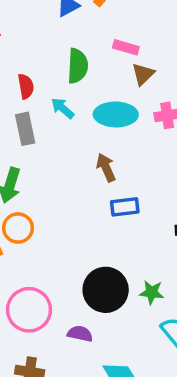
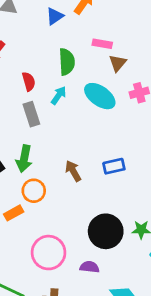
cyan arrow: (63, 108) -> (59, 95), turned 90
cyan ellipse: (116, 114) -> (100, 96), turned 40
brown arrow: (106, 167) -> (73, 171), moved

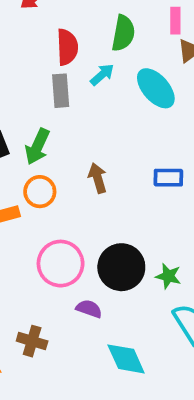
pink rectangle: (102, 44) -> (175, 21), turned 66
red semicircle: (29, 81) -> (67, 47), size x1.4
blue rectangle: (114, 166) -> (168, 178), moved
pink circle: (49, 253) -> (61, 264), moved

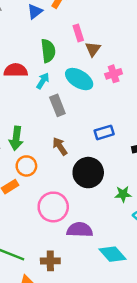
red semicircle: (67, 47) -> (16, 70), turned -70
gray rectangle: (61, 91) -> (57, 105), moved
black circle: (121, 267) -> (88, 173), moved
purple semicircle: (89, 309) -> (80, 230), size x1.5

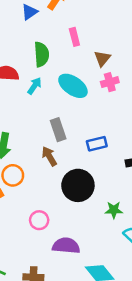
brown triangle: (93, 49) -> (102, 58), moved
gray rectangle: (57, 105) -> (58, 130), moved
pink circle: (53, 207) -> (39, 220), size x0.6

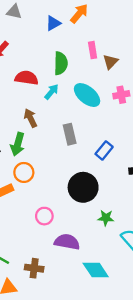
brown triangle: (102, 58) -> (110, 62), moved
blue rectangle: (97, 144) -> (104, 150), turned -42
brown arrow: (49, 156) -> (30, 118), moved
green star: (114, 210) -> (106, 218), moved

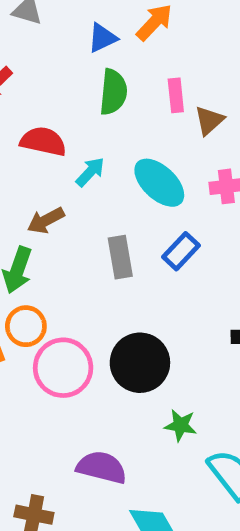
green semicircle: (61, 63) -> (113, 92), moved
brown arrow: (30, 118) -> (46, 220), turned -96
blue rectangle: (104, 150) -> (181, 251), moved
pink circle: (44, 216) -> (63, 368), moved, size x1.6

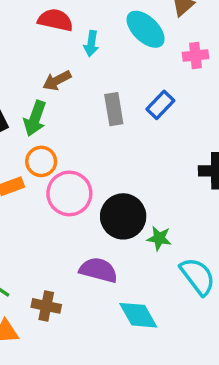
cyan arrow: (90, 172) -> (91, 44), turned 145
cyan ellipse: (159, 183) -> (146, 29), moved
black circle: (140, 363) -> (123, 216), moved

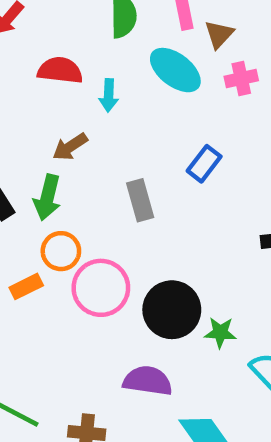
pink cross: (196, 56) -> (241, 79), moved
gray rectangle: (114, 109) -> (140, 200), moved

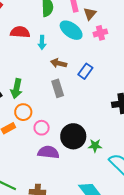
brown arrow: (70, 147) -> (59, 63), moved, turned 49
pink circle: (101, 288) -> (42, 128), size x0.6
purple semicircle: (148, 381) -> (48, 152), moved

